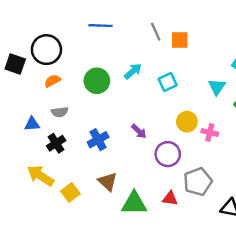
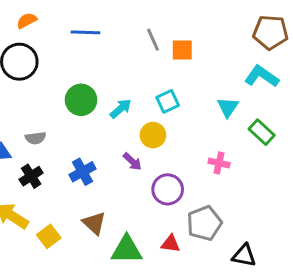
cyan arrow: (133, 71) -> (121, 109), moved
orange semicircle: (52, 81) -> (27, 21), moved
yellow circle: (187, 122) -> (153, 135), moved

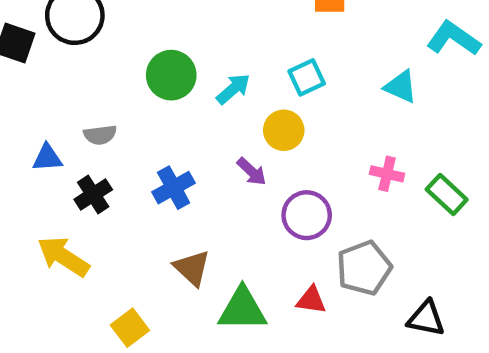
cyan triangle: (228, 107) -> (401, 87), turned -40
green rectangle: (262, 132) -> (447, 194), moved
yellow square: (49, 236) -> (130, 328), moved

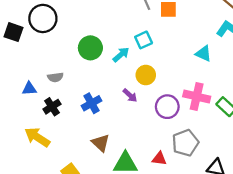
cyan square: (307, 77) -> (144, 40), moved
pink cross: (387, 174) -> (197, 96), size x1.6
purple circle: (307, 215) -> (167, 107), moved

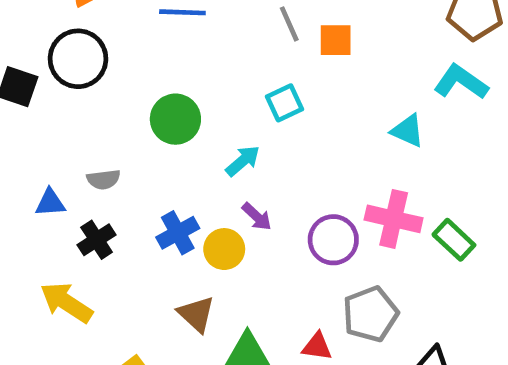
cyan arrow: (121, 55) -> (243, 161), moved
yellow circle: (146, 75) -> (224, 249), moved

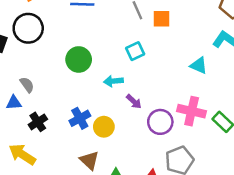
cyan arrow: (243, 161) -> (113, 81), turned -144
gray semicircle: (104, 179) -> (27, 85), moved, turned -119
purple arrow: (257, 217) -> (134, 102), moved

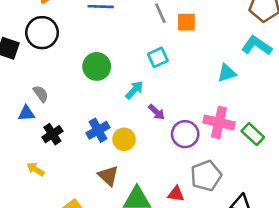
cyan triangle: (199, 65) -> (227, 73), turned -42
cyan arrow: (113, 81) -> (134, 90), turned 138
yellow arrow: (22, 154) -> (35, 169), size x0.6

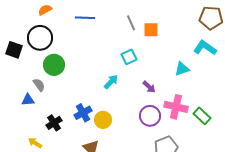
green circle: (97, 66) -> (54, 65), moved
purple arrow: (157, 112) -> (149, 87), moved
black cross: (52, 134) -> (54, 123), moved

